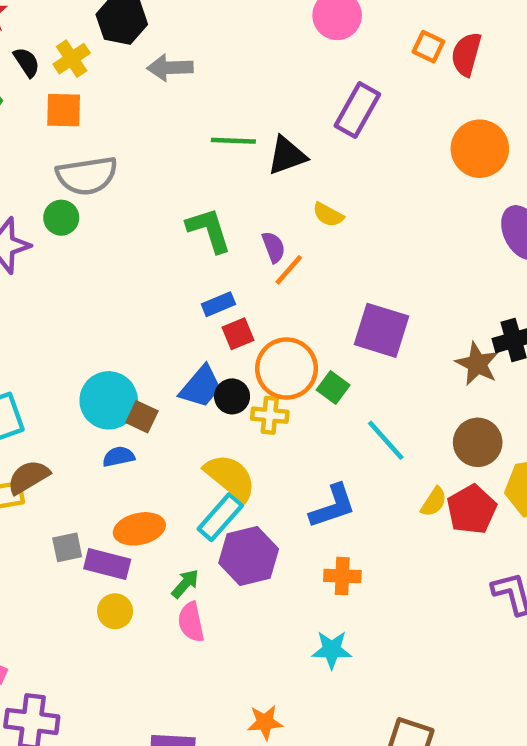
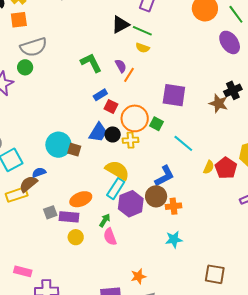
green line: (233, 141) -> (142, 31), moved, turned 30
red square: (238, 334) -> (111, 106), turned -32
brown circle: (478, 442) -> (156, 196), moved
blue semicircle: (119, 457) -> (39, 172), moved
orange star: (265, 722) -> (138, 276), moved

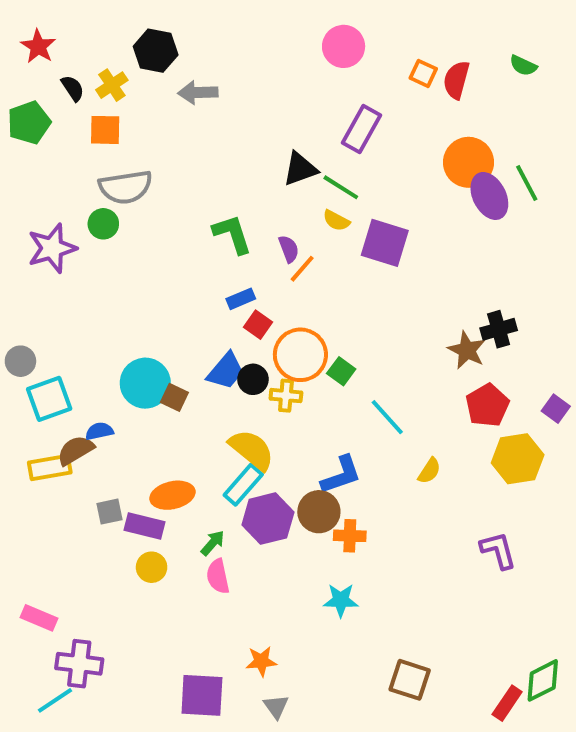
purple ellipse: (230, 42) -> (489, 196), moved
purple square: (174, 95) -> (385, 243), moved
red pentagon: (226, 168) -> (487, 405), moved

